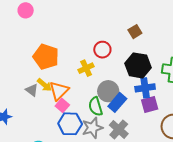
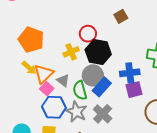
black hexagon: (138, 65) -> (98, 52), moved
gray triangle: (32, 90) -> (63, 81), moved
gray star: (92, 128) -> (76, 112), turned -30

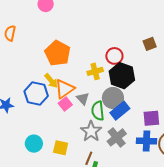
blue cross: (130, 73) -> (146, 141), moved
blue hexagon: (54, 107) -> (36, 94), moved

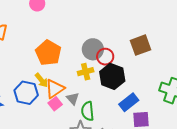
brown square: (150, 44) -> (141, 45), size x1.5
gray circle: (113, 98) -> (93, 49), moved
blue rectangle: (120, 111) -> (129, 102), moved

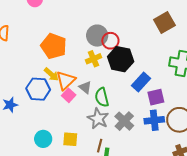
brown square: (141, 45) -> (164, 22), moved

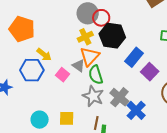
orange pentagon: (54, 46) -> (22, 29), moved
orange triangle: (66, 80) -> (90, 56), moved
purple square: (156, 97) -> (150, 72), turned -30
blue cross: (154, 120) -> (136, 110), moved, turned -36

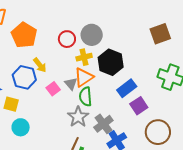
red circle: (101, 18) -> (67, 39), moved
yellow square: (67, 118) -> (11, 104), moved

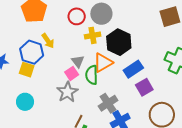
orange triangle: (84, 77) -> (103, 63), moved
pink square: (53, 89) -> (72, 73), moved
yellow square: (11, 104) -> (27, 70), moved
gray star: (78, 117) -> (67, 92), moved

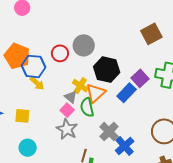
yellow cross: (93, 35) -> (80, 86), moved, turned -35
blue hexagon: (32, 52) -> (33, 66), moved
purple square: (144, 87) -> (140, 78), moved

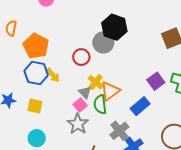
red circle: (60, 53) -> (81, 57), moved
blue hexagon: (33, 66) -> (36, 73), moved
black hexagon: (107, 70) -> (114, 27), moved
blue rectangle: (127, 93) -> (140, 106), moved

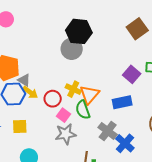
red circle: (81, 57) -> (53, 99), moved
gray triangle: (85, 92) -> (24, 80), moved
blue rectangle: (140, 106) -> (122, 102), turned 42
gray star: (78, 124) -> (66, 134), turned -30

